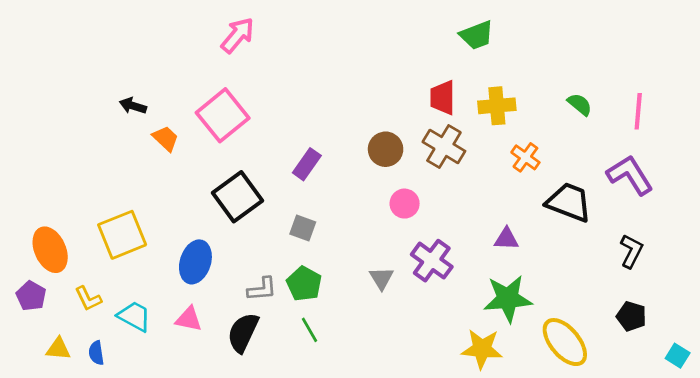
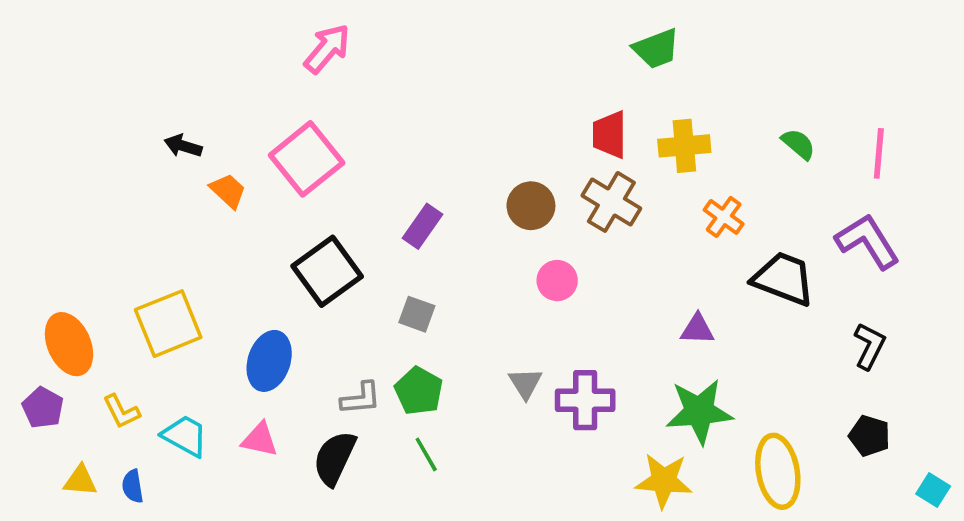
purple cross: (432, 261) -> (585, 400), moved, turned -36
yellow ellipse: (565, 342) -> (778, 471), turned 30

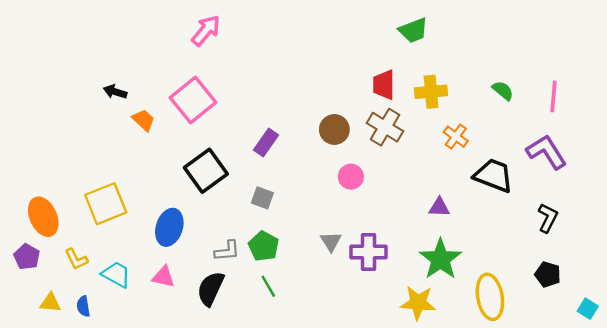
green star: (699, 411) -> (440, 259), turned -30

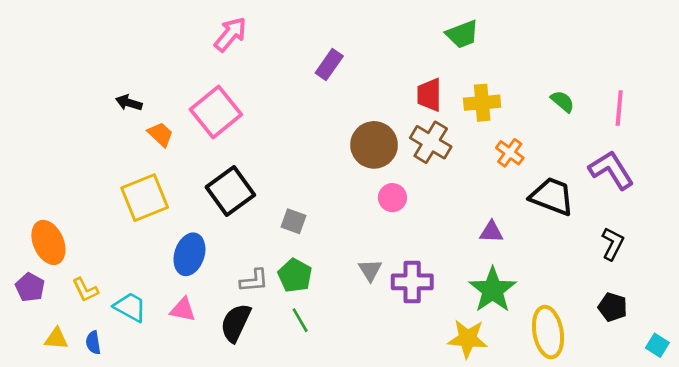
brown circle: (334, 129) -> (374, 145), size x1.4
purple rectangle: (266, 142) -> (329, 64), moved
yellow square: (106, 204) -> (145, 198), moved

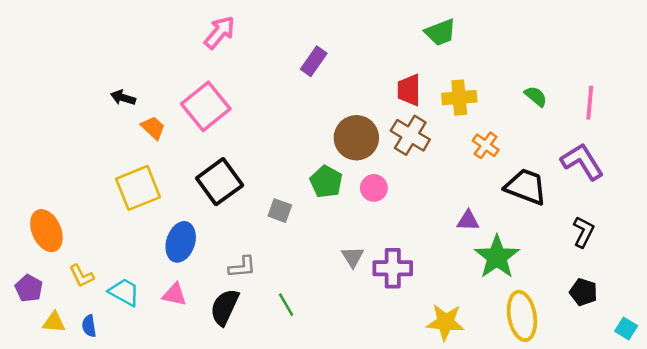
green pentagon: (295, 275) -> (326, 182), moved
purple pentagon: (30, 287) -> (29, 288), moved
green star: (493, 290) -> (497, 257), moved

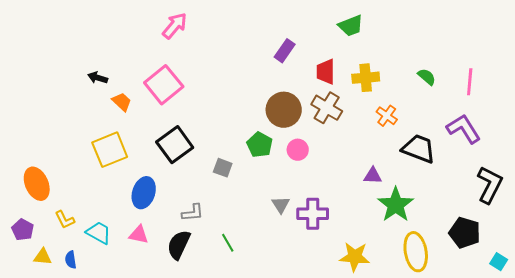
purple rectangle: (314, 61) -> (285, 51), moved
black L-shape: (583, 232) -> (490, 185), moved, size x1.5
black pentagon: (583, 292) -> (465, 233), size x1.4

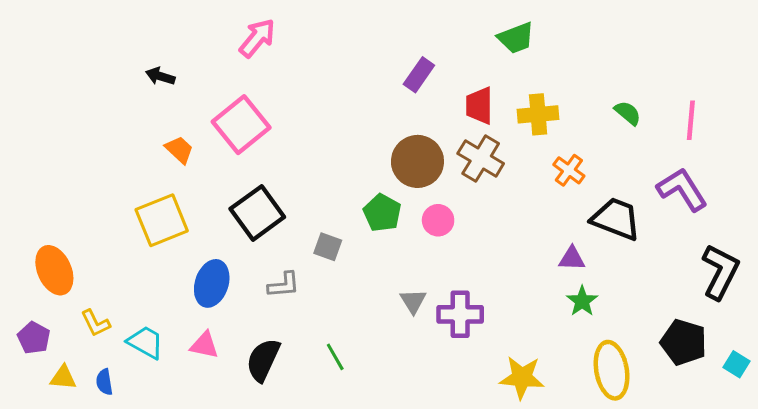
black arrow: (98, 78) -> (160, 76), moved
purple triangle: (373, 176) -> (572, 258), moved
green star: (396, 205) -> (582, 301), size x0.6
gray L-shape: (193, 213) -> (284, 285), moved
cyan square: (499, 262) -> (736, 364), moved

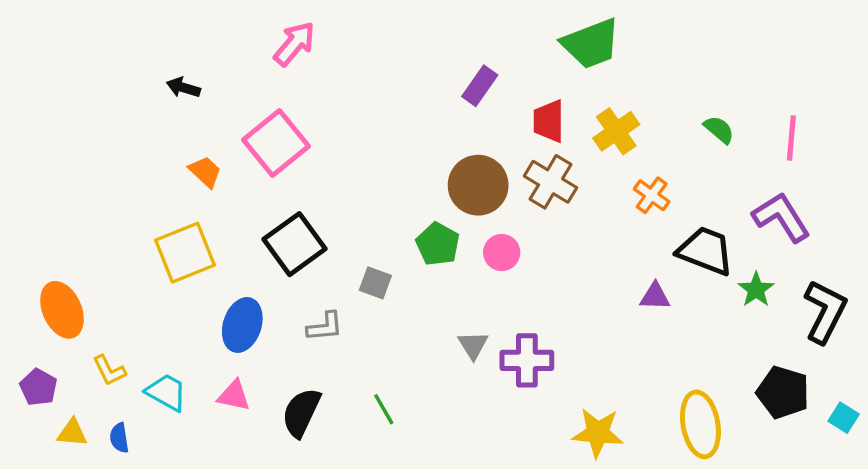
green trapezoid: (516, 38) -> (591, 44), size x1.4
yellow cross: (538, 114) -> (616, 131), turned -30
green star: (582, 301) -> (756, 290), moved

